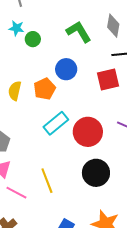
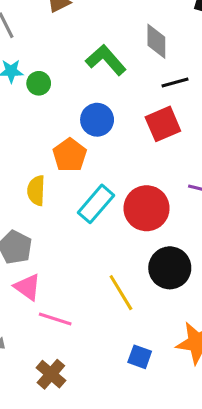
yellow semicircle: (15, 91) -> (36, 190), moved
yellow line: (47, 181) -> (121, 293), moved

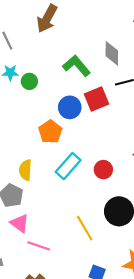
red square: (163, 124) -> (96, 99), moved
yellow semicircle: (36, 190) -> (25, 170), moved
red circle: (147, 208) -> (103, 170), size x0.6

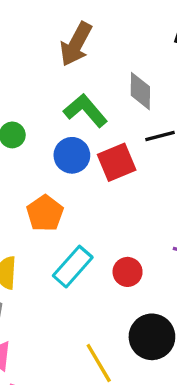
brown arrow: (47, 19) -> (76, 44), moved
blue circle: (70, 107) -> (72, 155), moved

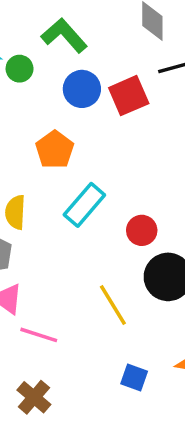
green L-shape: (85, 111) -> (64, 35), moved
red circle: (128, 272) -> (142, 230), moved

